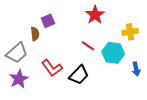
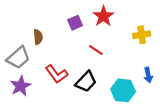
purple square: (48, 21) -> (75, 23), moved
cyan hexagon: (113, 53) -> (123, 90), moved

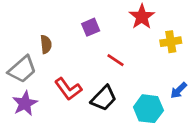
red star: (103, 16) -> (142, 17), moved
blue arrow: (148, 75) -> (179, 90), turned 56

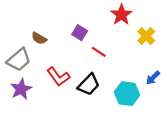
purple square: (91, 27) -> (80, 33), moved, turned -35
yellow cross: (171, 42) -> (146, 36), turned -36
brown semicircle: (46, 44) -> (39, 38), turned 126

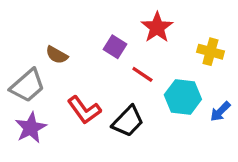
red star: (121, 15) -> (157, 27), moved
yellow cross: (146, 36) -> (210, 52), turned -30
cyan hexagon: (127, 94) -> (183, 97), moved

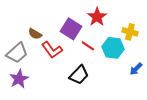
purple square: (115, 47) -> (71, 29), size x1.5
cyan hexagon: (183, 97) -> (113, 48), moved
red L-shape: (84, 110) -> (52, 50), moved

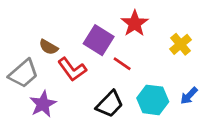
yellow cross: (130, 32) -> (181, 44), turned 35
cyan hexagon: (113, 48) -> (153, 100), moved
purple star: (19, 79) -> (43, 104), moved

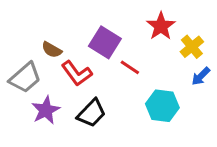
red star: (135, 23) -> (161, 26), moved
blue arrow: (189, 96) -> (201, 76), moved
black trapezoid: (110, 104) -> (92, 113), moved

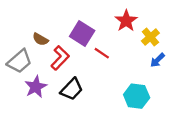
red L-shape: (77, 73) -> (60, 58), turned -100
cyan hexagon: (162, 106) -> (137, 96), moved

